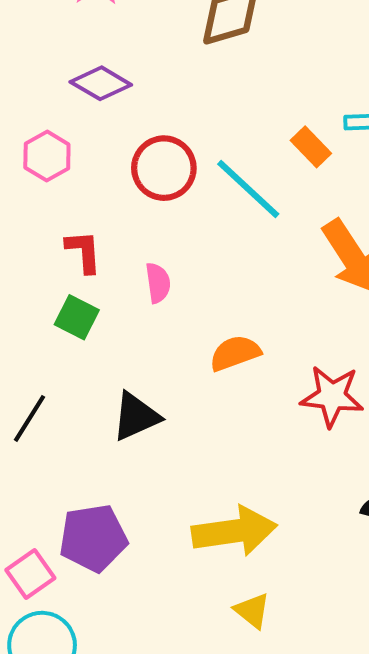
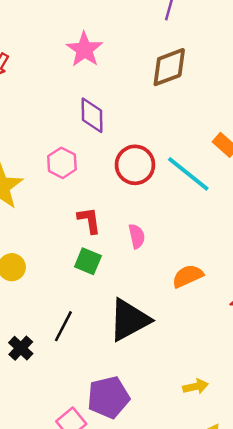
purple diamond: (101, 83) -> (92, 115), turned 63
black triangle: (136, 416) -> (129, 320), size x1.4
yellow arrow: (234, 531) -> (196, 387), size x0.5

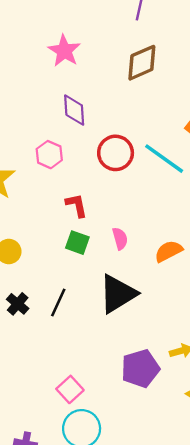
pink semicircle: (137, 236) -> (120, 239), moved
black cross: (21, 348) -> (18, 304), moved
purple pentagon: (108, 397) -> (140, 369), moved

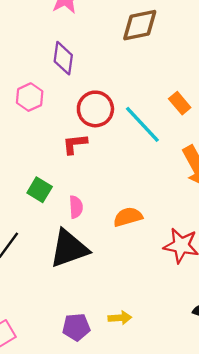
red L-shape: (77, 205) -> (75, 144), moved, turned -96
pink semicircle: (120, 239) -> (76, 207), moved
purple pentagon: (140, 369) -> (76, 327), size x0.7

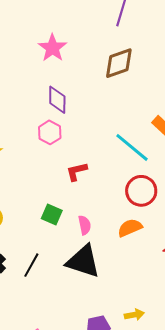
pink hexagon: (30, 97) -> (50, 132), moved
red circle: (95, 109) -> (141, 191), moved
black triangle: (69, 249) -> (83, 261), turned 45

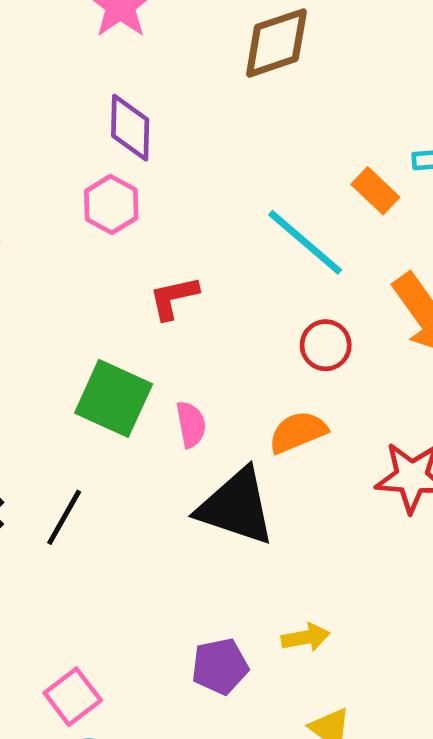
red circle: (141, 191) -> (326, 345), size x0.7
green square: (52, 214) -> (114, 398), size x1.5
black triangle: (83, 261) -> (236, 507), moved

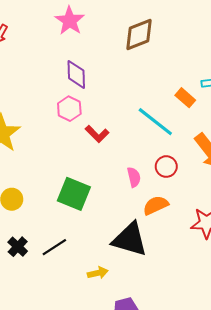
red L-shape: (174, 298) -> (97, 134), moved, turned -120
pink semicircle: (191, 424) -> (134, 177), moved
black line: (64, 517) -> (54, 247), turned 30
yellow arrow: (306, 637) -> (98, 273), moved

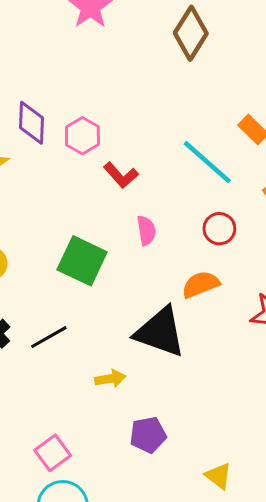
brown diamond: (139, 34) -> (191, 33), turned -40
purple diamond: (76, 74) -> (32, 123), moved
pink semicircle: (134, 177) -> (146, 230), moved

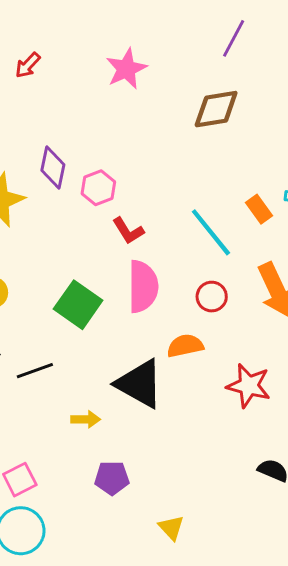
brown diamond: (191, 33) -> (216, 109), turned 39
pink semicircle: (146, 230) -> (143, 287), size x1.8

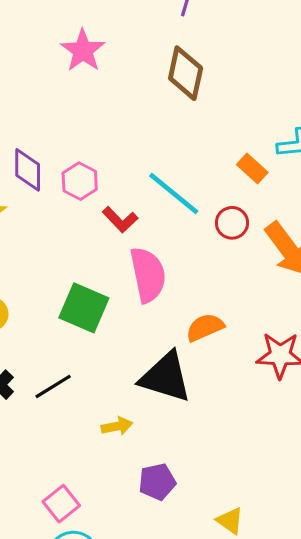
brown diamond: (216, 109) -> (186, 73), turned -57
cyan line: (211, 232) -> (174, 194), moved
red circle: (212, 297) -> (232, 223), moved

